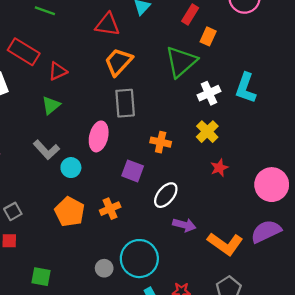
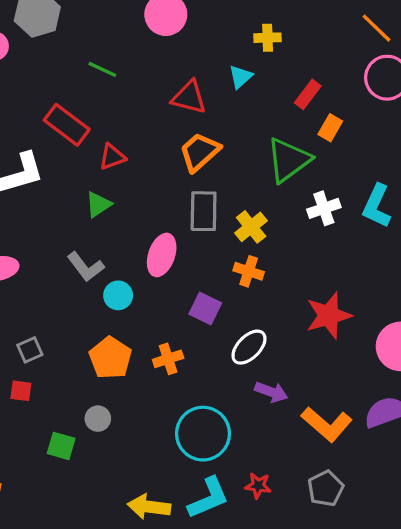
yellow cross: (207, 132) -> (251, 227), moved
red star: (219, 168) -> (329, 316), size x1.8
gray circle: (104, 268) -> (98, 419), moved

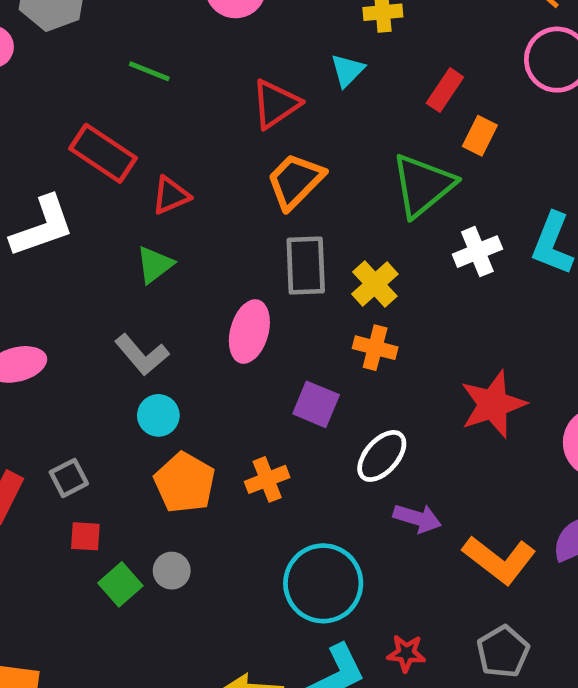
red triangle: (189, 97) -> (276, 104), turned -45
cyan circle: (118, 295) -> (158, 415), moved
red square: (21, 391) -> (85, 536), moved
green square: (61, 446) -> (120, 584), moved, turned 36

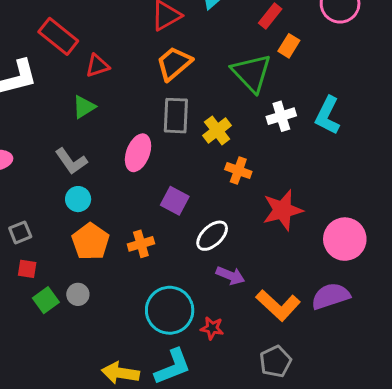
green triangle: (423, 185) -> (252, 73), turned -39
orange cross: (375, 348) -> (238, 170), moved
red star: (406, 653) -> (212, 328), moved

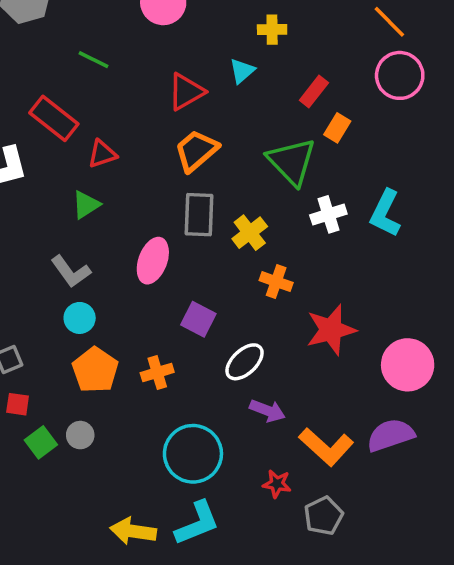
red star: (212, 328) -> (277, 484), moved

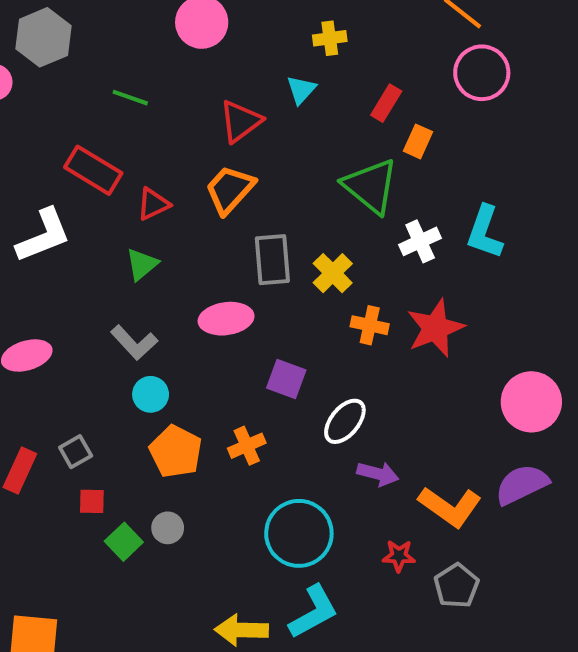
orange trapezoid: (196, 151) -> (230, 190), moved
pink ellipse: (153, 261) -> (226, 319), turned 69
red star: (331, 330) -> (435, 328), moved

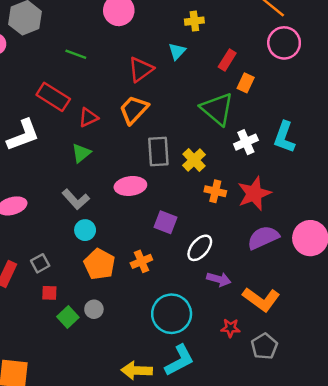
purple semicircle: (522, 484) -> (263, 238), moved

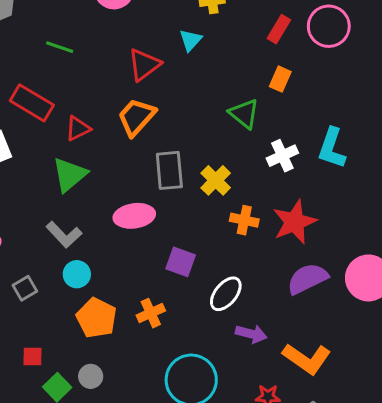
red rectangle: (227, 60) -> (279, 29), moved
green triangle: (217, 109) -> (244, 114), size x0.7
green triangle: (81, 153) -> (70, 175), size x1.4
gray square: (40, 263) -> (25, 288), moved

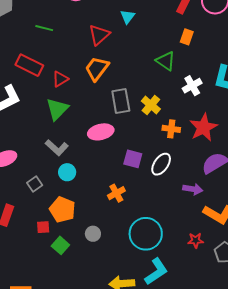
white ellipse: (226, 294) -> (161, 164), moved
orange pentagon: (96, 318) -> (62, 210), moved
purple arrow: (251, 334) -> (193, 189), moved
gray circle: (91, 376) -> (93, 234), moved

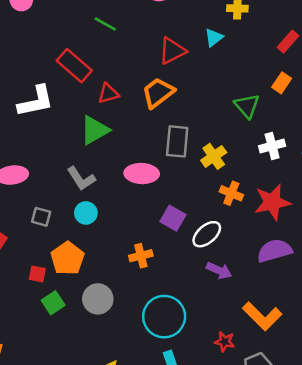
gray square: (35, 184) -> (41, 217), turned 35
purple arrow: (193, 189) -> (219, 271), moved
gray circle: (93, 234) -> (98, 299), size x1.5

